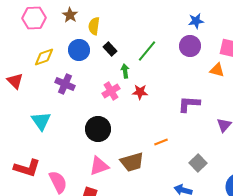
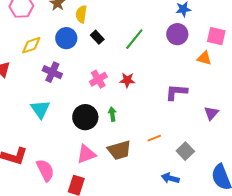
green arrow: (125, 71) -> (112, 114), moved
cyan triangle: (41, 121) -> (40, 109), moved
orange line: (161, 142) -> (154, 138), moved

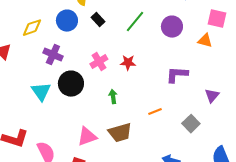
purple circle: (177, 34) -> (172, 27), moved
black circle: (85, 117) -> (71, 84), moved
orange line: (154, 138) -> (155, 112), moved
gray square: (185, 151) -> (191, 124), moved

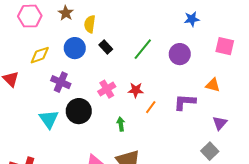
orange triangle: (205, 41) -> (213, 85), moved
orange line: (155, 112) -> (151, 107), moved, turned -32
gray square: (191, 124) -> (210, 151), moved

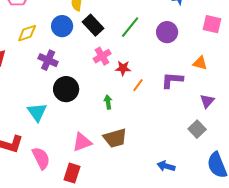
black rectangle: (106, 47) -> (93, 25), size x1.5
pink cross: (107, 89) -> (102, 56), moved
cyan triangle: (49, 119) -> (37, 112), moved

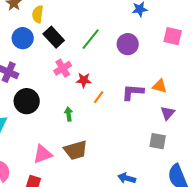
orange triangle: (200, 63) -> (160, 86), moved
gray square: (197, 129) -> (158, 141), turned -36

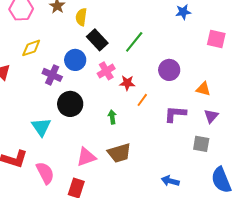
blue circle: (23, 38) -> (75, 60), moved
purple circle: (128, 44) -> (169, 70), moved
purple L-shape: (133, 92) -> (175, 114), moved

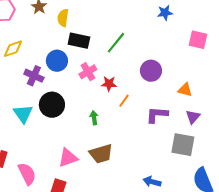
black rectangle: (97, 40) -> (79, 41), turned -35
cyan triangle: (41, 127) -> (23, 114), moved
gray square: (201, 144) -> (183, 145), size x1.4

